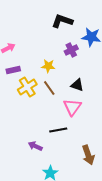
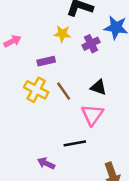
yellow star: (48, 66) -> (62, 34), moved
purple rectangle: (13, 70) -> (46, 61), moved
yellow cross: (27, 87) -> (36, 90), turned -30

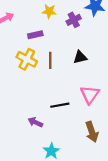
black triangle: (99, 87) -> (80, 57), turned -32
brown line: (64, 91) -> (50, 60), turned 35
pink triangle: (92, 115) -> (90, 95), moved

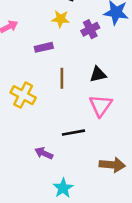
yellow cross: (27, 59) -> (23, 95), moved
pink triangle: (90, 95) -> (101, 105), moved
brown arrow: (92, 132) -> (112, 165), turned -66

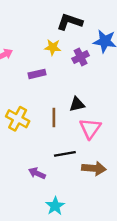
black triangle: (98, 74) -> (77, 104), moved
brown line: (62, 78) -> (54, 118), moved
brown arrow: (112, 165) -> (94, 168), moved

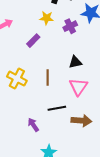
purple rectangle: (37, 74) -> (33, 41), turned -32
black triangle: (77, 104) -> (75, 62), moved
purple arrow: (37, 173) -> (33, 125), turned 32

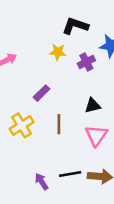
purple rectangle: (33, 41) -> (42, 93), moved
yellow cross: (17, 79) -> (22, 125), turned 30
black line: (57, 108) -> (70, 174), moved

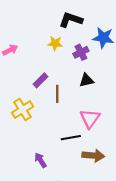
black triangle: (93, 106) -> (87, 80), moved
brown line: (59, 124) -> (57, 94), moved
black line: (70, 174) -> (71, 138), moved

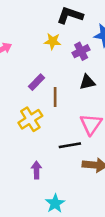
yellow cross: (23, 110) -> (30, 119), moved
purple arrow: (40, 160) -> (37, 170), turned 32

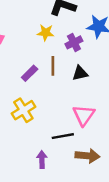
brown line: (55, 97) -> (53, 66), moved
purple arrow: (37, 170) -> (42, 159), moved

